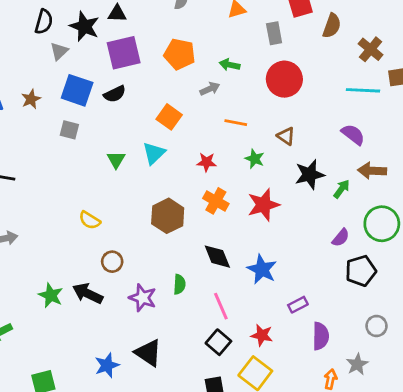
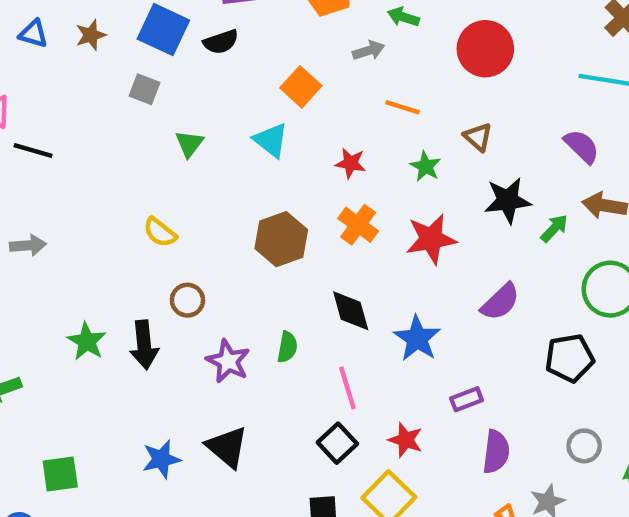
cyan triangle: (154, 153) -> (271, 140), turned -45
green triangle: (116, 160) -> (189, 144), moved
purple semicircle: (341, 238) -> (500, 302), moved, size x1.4
black arrow: (88, 293) -> (144, 345), turned -128

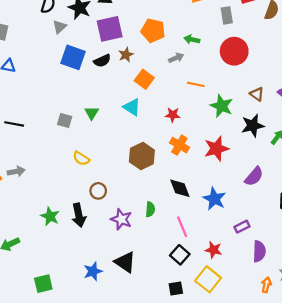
brown star: (91, 35) -> (126, 55), moved
gray square: (144, 89) -> (65, 120), moved
brown triangle: (478, 137) -> (257, 94), moved
green star: (426, 166) -> (222, 106), moved, size x1.5

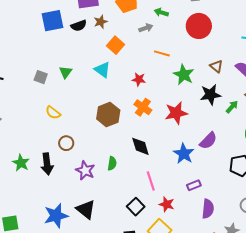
blue square: (73, 57) -> (53, 21), turned -35
blue star: (214, 199) -> (184, 154), moved
pink line: (182, 227) -> (151, 181), moved
blue star: (93, 271) -> (56, 216), size x1.4

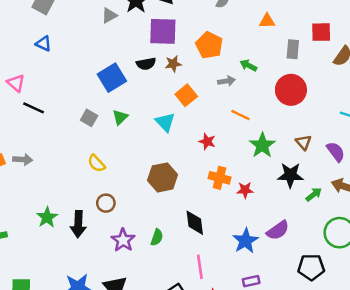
blue square: (53, 21) -> (112, 78), moved, turned -30
orange cross: (143, 107) -> (219, 178), moved, turned -30
red star: (176, 113) -> (245, 190), size x0.6

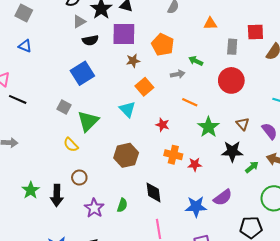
black semicircle: (146, 64) -> (90, 40), moved
green triangle: (120, 117) -> (88, 121), moved, size x1.6
blue star: (246, 241) -> (196, 207), turned 30

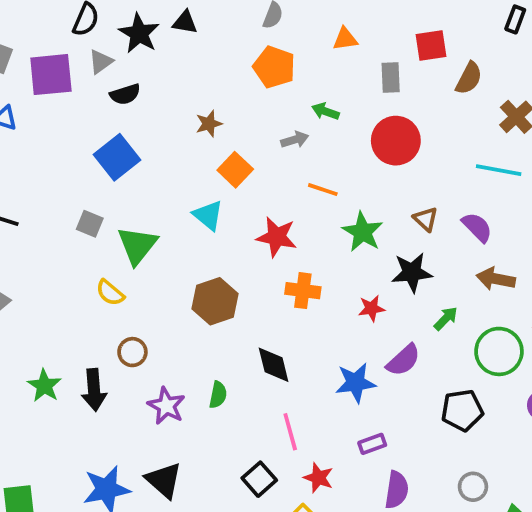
purple square: (124, 34) -> (51, 75), moved
orange pentagon: (163, 45) -> (274, 67), moved
red star: (162, 125) -> (277, 237), size x1.5
red star: (195, 164) -> (371, 308), moved
green arrow: (252, 167) -> (446, 319), moved

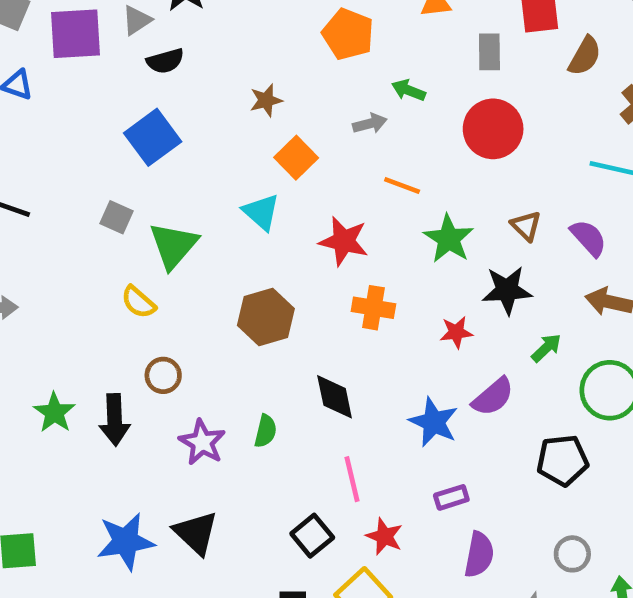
blue star: (356, 383) -> (434, 422), turned 30

